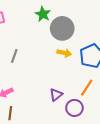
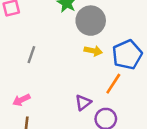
orange line: (87, 88) -> (113, 84), moved

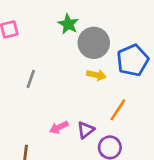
blue pentagon: (127, 55) -> (133, 60), moved
pink arrow: (21, 100) -> (59, 127), moved

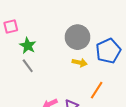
green star: (68, 24) -> (28, 46), moved
gray line: (31, 79) -> (28, 66), turned -56

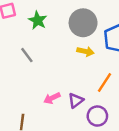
green star: (28, 46) -> (38, 20), moved

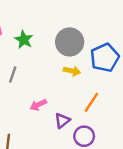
gray line: (27, 55) -> (13, 75), turned 56
pink arrow: (52, 98) -> (38, 105), moved

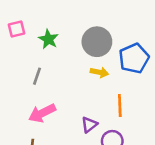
orange line: (91, 102) -> (120, 105), turned -35
pink arrow: (38, 105) -> (42, 113), moved, size x1.5

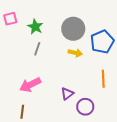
gray line: (37, 76) -> (37, 49), moved
orange line: (120, 105) -> (103, 79), moved

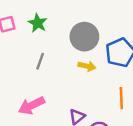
green star: (35, 27) -> (38, 23), moved

